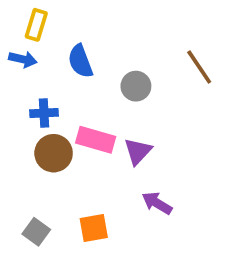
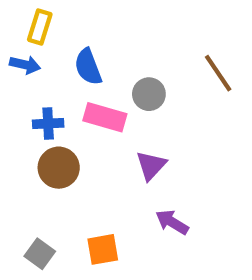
pink rectangle: (96, 140) -> (105, 117), moved

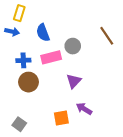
pink rectangle: (105, 117) -> (51, 57), turned -30
orange square: (103, 249) -> (61, 118), moved

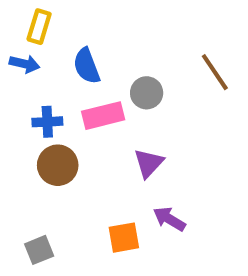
gray square: (19, 124) -> (39, 250), turned 32

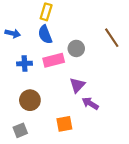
yellow rectangle: (39, 27) -> (46, 12), moved
brown circle: (58, 165) -> (30, 100), moved
purple arrow: (169, 219) -> (90, 103), moved

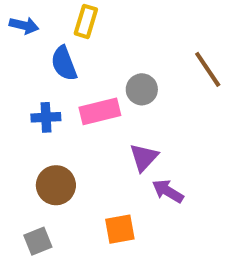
blue arrow: (13, 33) -> (24, 25), moved
blue semicircle: (45, 34) -> (64, 63), moved

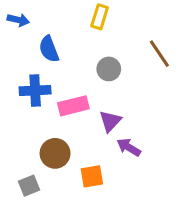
yellow rectangle: (86, 21) -> (100, 17), moved
pink rectangle: (100, 111) -> (73, 106), moved
blue cross: (46, 117) -> (35, 90), size x1.4
brown circle: (56, 185) -> (55, 153), moved

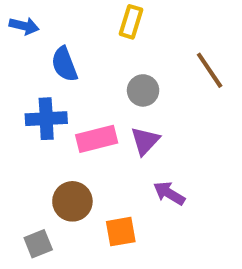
purple triangle: (110, 121) -> (145, 141), moved

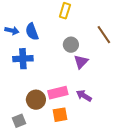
blue arrow: (24, 26) -> (12, 31), moved
pink rectangle: (97, 139) -> (58, 93), moved
purple triangle: (145, 141) -> (81, 62), moved

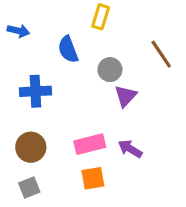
blue arrow: (12, 31) -> (18, 31), moved
blue semicircle: (32, 32) -> (68, 49), moved
brown circle: (36, 100) -> (31, 147), moved

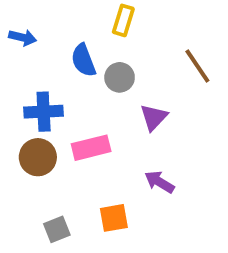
gray circle: (110, 70) -> (120, 77), moved
pink rectangle: (90, 144) -> (91, 148), moved
brown circle: (31, 147) -> (38, 157), moved
gray square: (29, 188) -> (57, 229), moved

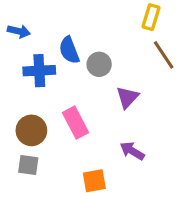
yellow rectangle: (123, 20) -> (151, 17), moved
blue cross: (44, 112) -> (39, 71), moved
pink rectangle: (91, 148) -> (75, 123), turned 76
gray square: (57, 229) -> (28, 165), moved, turned 30

